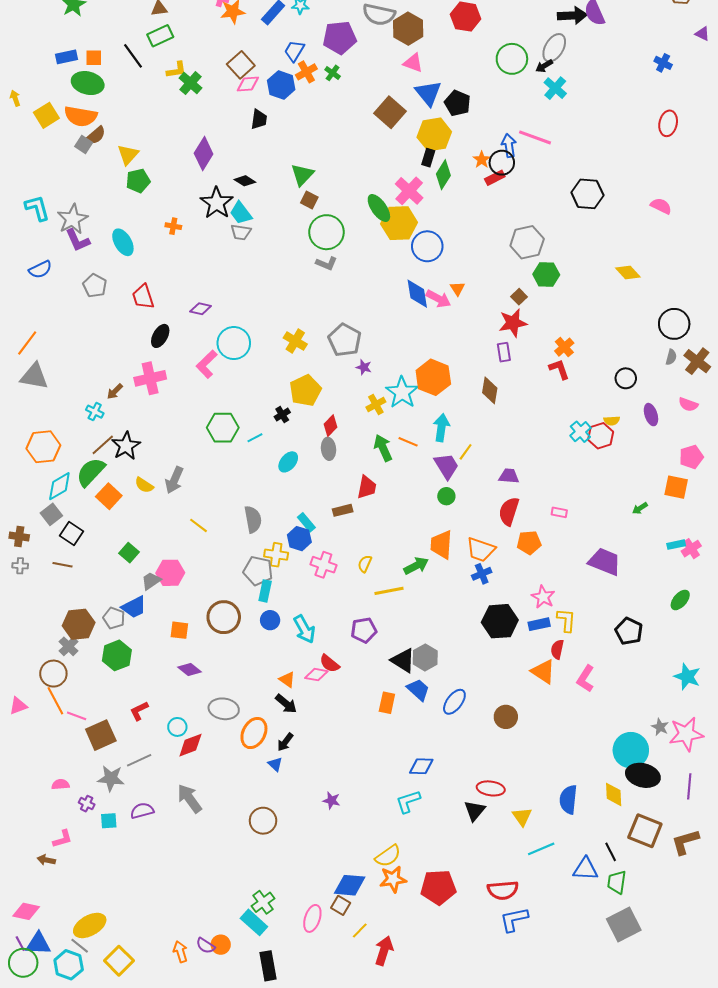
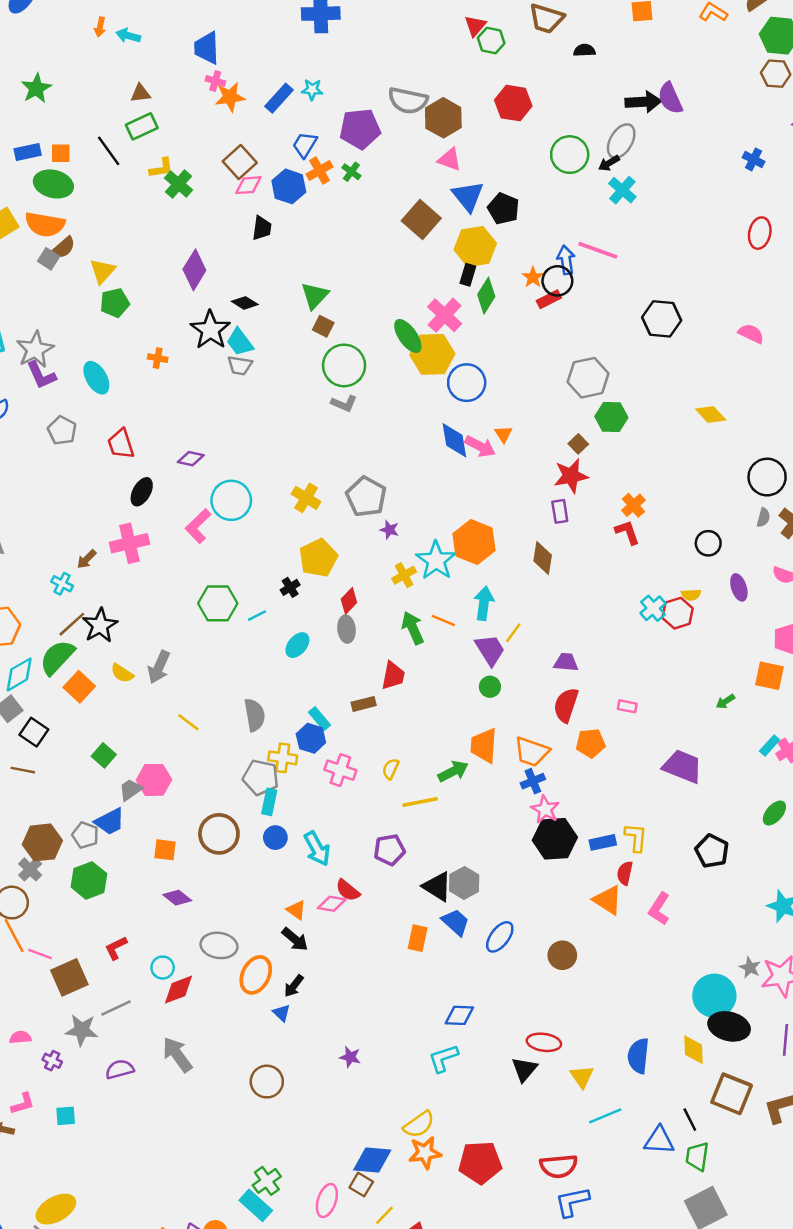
cyan rectangle: (676, 545) -> (770, 746), turned -36
pink star: (543, 597) -> (545, 809), moved
cyan square: (109, 821) -> (66, 1116), moved

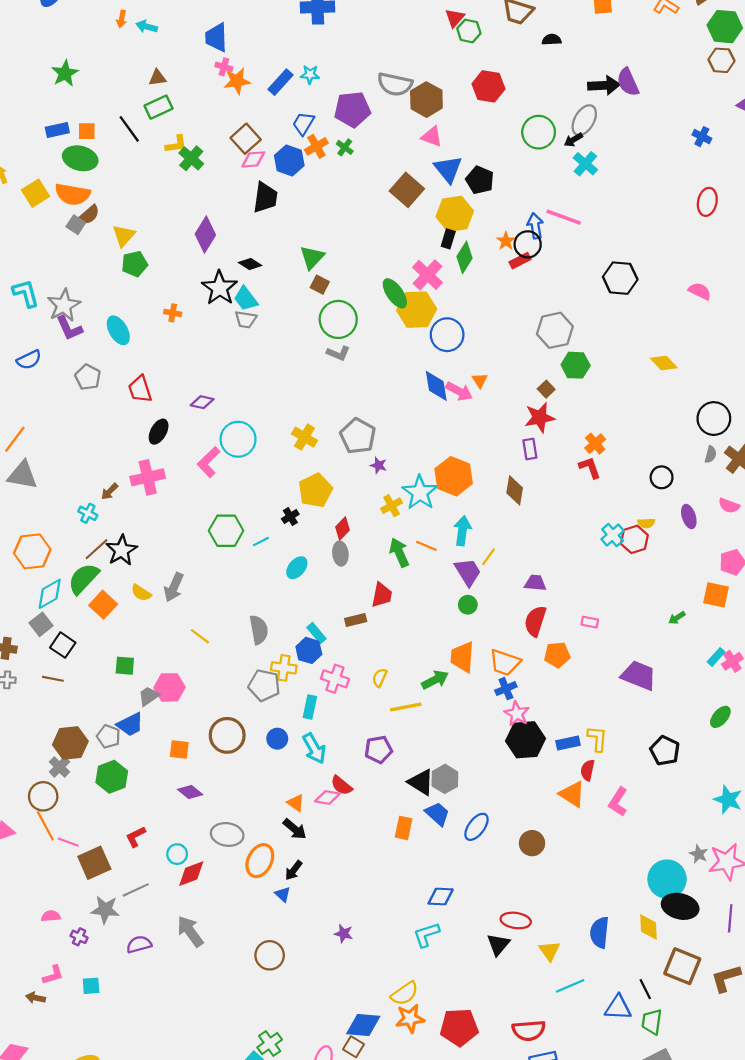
black trapezoid: (262, 228) -> (265, 198), size x1.4
green square: (104, 755) -> (125, 666), turned -36
cyan rectangle: (269, 802) -> (310, 707), moved

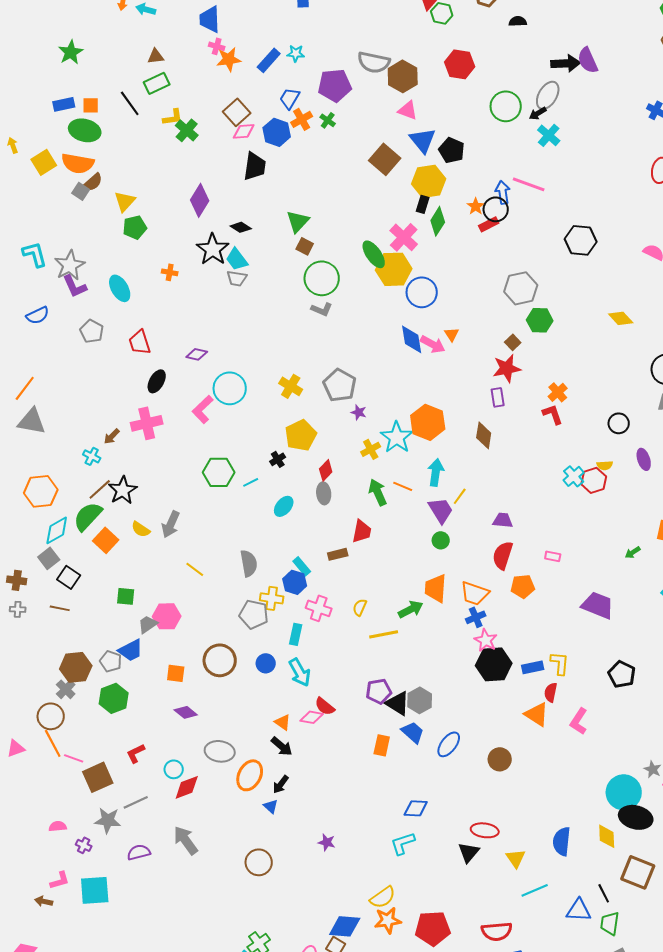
purple pentagon: (378, 750) -> (379, 691), moved
cyan square: (91, 986) -> (95, 890), size x1.8

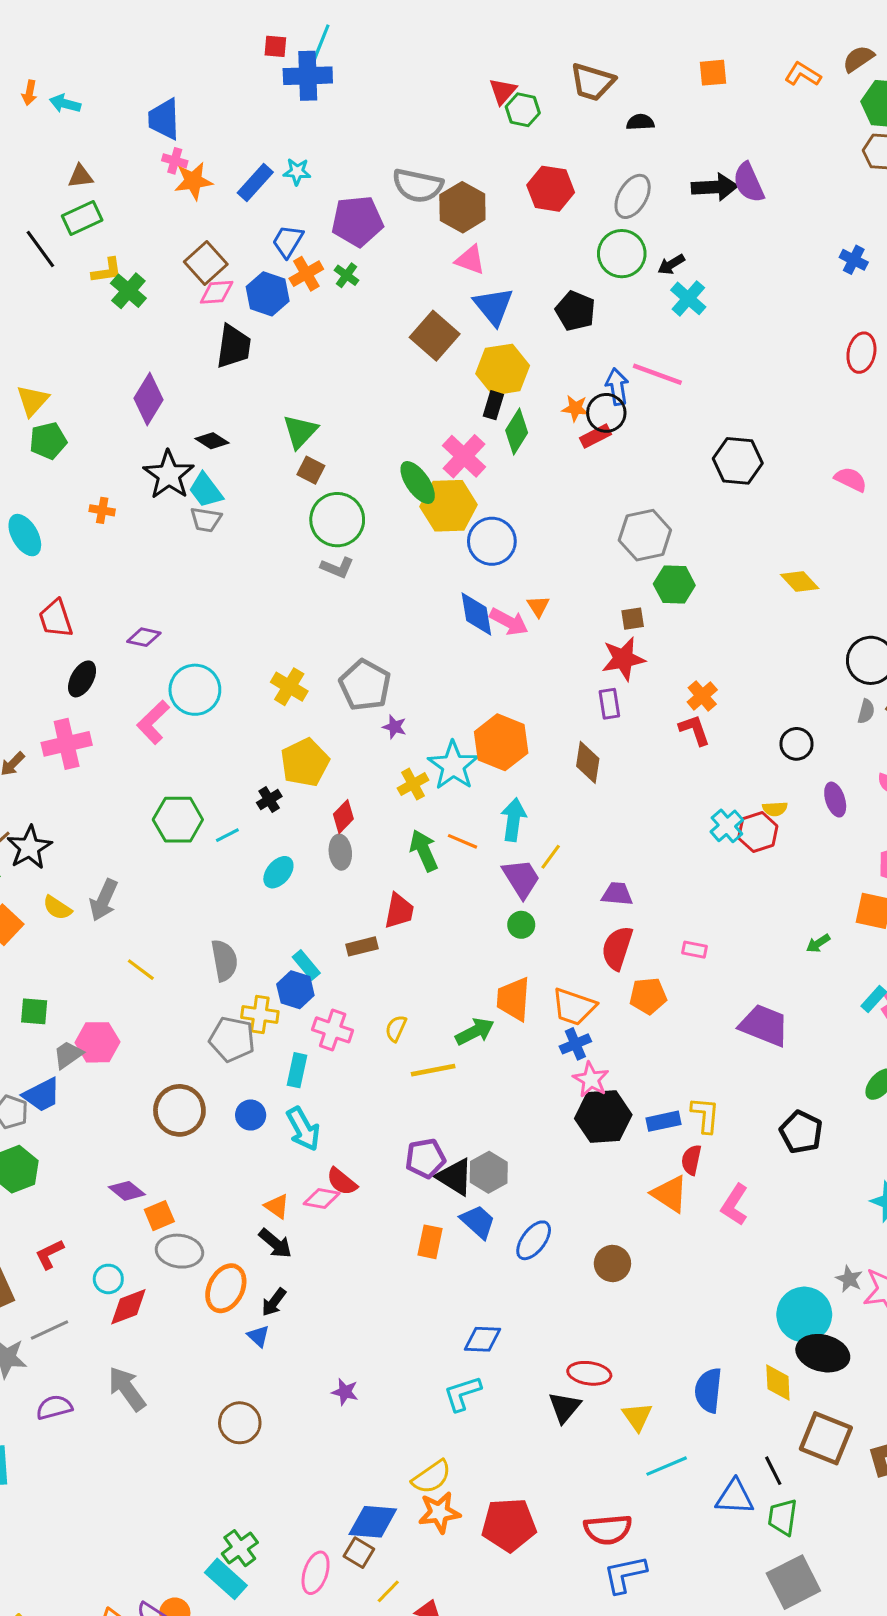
gray ellipse: (548, 95) -> (633, 196), moved
black pentagon: (452, 150) -> (575, 311), moved
orange star: (476, 206) -> (575, 408), turned -30
brown square: (513, 342) -> (633, 619), turned 35
orange square: (176, 673) -> (159, 1216), moved, turned -30

